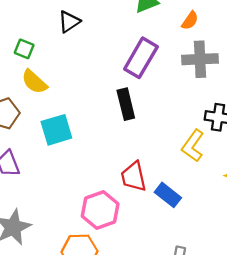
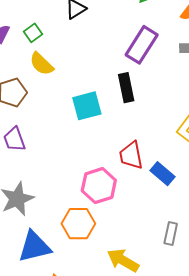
green square: (24, 49) -> (33, 33), turned 30
cyan square: (56, 130) -> (87, 106), moved

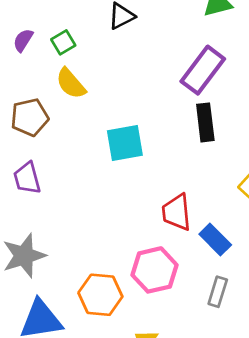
black rectangle: (126, 88) -> (205, 122), moved
pink hexagon: (99, 186) -> (155, 270), moved
gray rectangle: (171, 233) -> (218, 292), moved

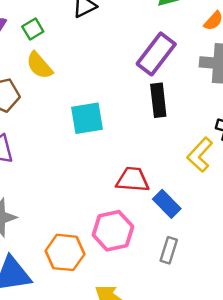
red trapezoid: (177, 212) -> (133, 180), turned 100

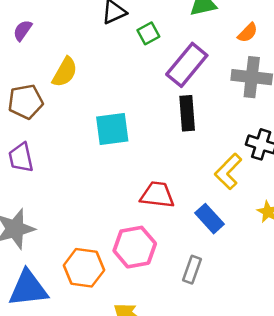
green square: (33, 29) -> (148, 33), moved
yellow semicircle: (39, 65) -> (65, 72), turned -112
blue rectangle: (167, 204) -> (209, 219), moved

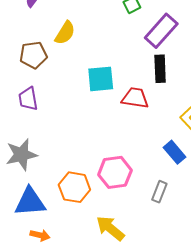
red trapezoid: (157, 195) -> (135, 98), moved

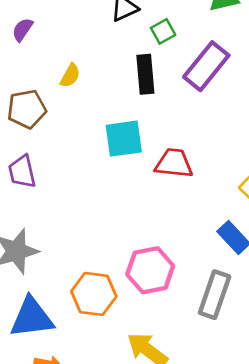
yellow semicircle: (65, 33) -> (70, 76), size x0.7
black rectangle: (160, 69) -> (145, 74), moved
gray rectangle: (159, 192) -> (215, 295), size x1.5

